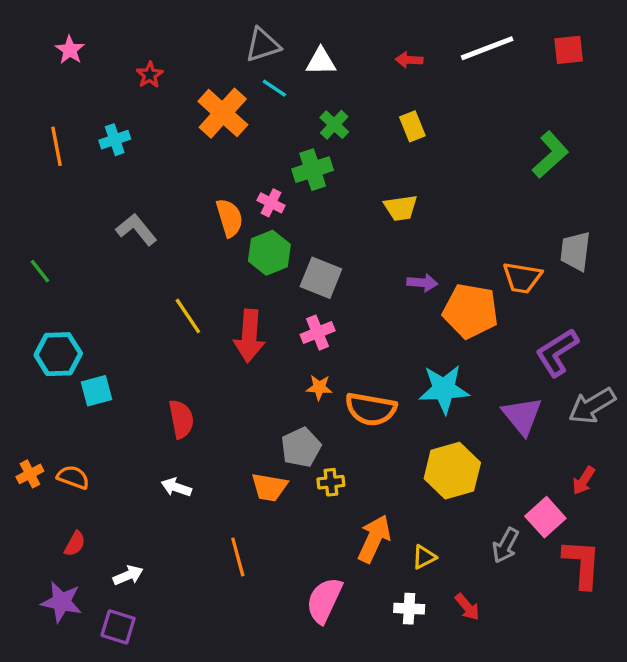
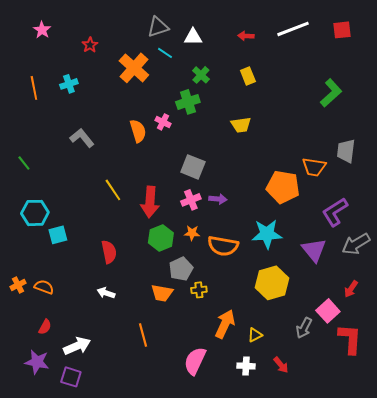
green hexagon: (269, 253) -> (161, 238), moved
purple arrow: (422, 283) -> (218, 199), moved
white arrow: (128, 575) -> (77, 346), size x1.5

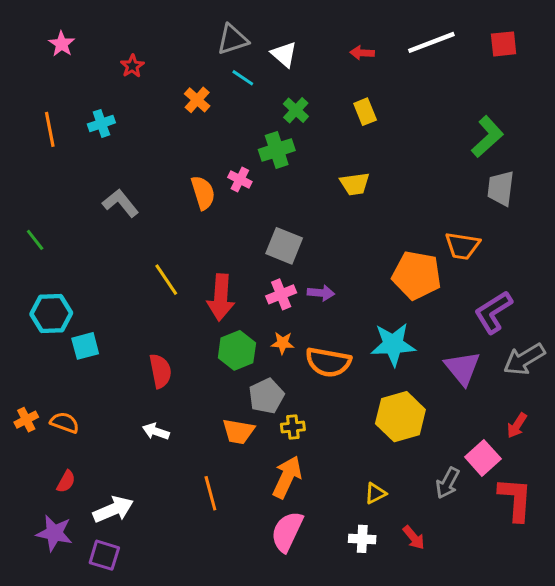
white triangle: (193, 37) -> (284, 54), turned 42
orange cross: (134, 68) -> (197, 100), size x0.6
gray trapezoid: (346, 151) -> (501, 188), moved
orange arrow: (225, 324) -> (287, 477), moved

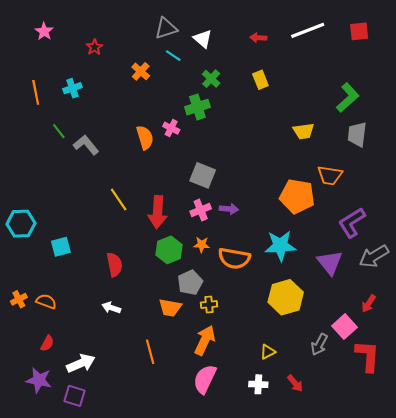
yellow trapezoid: (355, 184) -> (304, 131), moved
green line: (35, 240) -> (59, 131), moved
cyan hexagon: (51, 314) -> (21, 224), moved

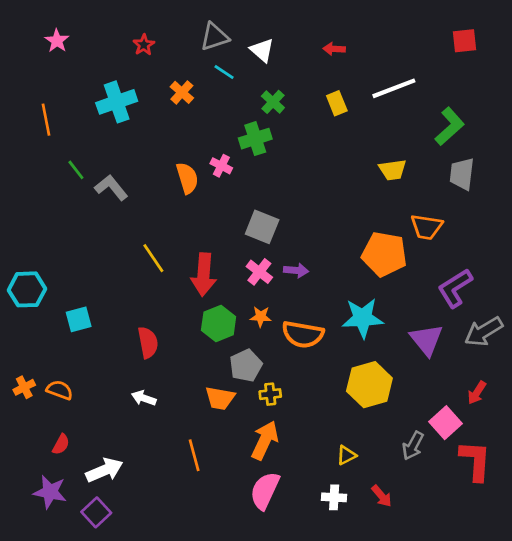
white line: (308, 30) -> (394, 88), moved
red star: (94, 47) -> (144, 45), moved
cyan cross: (72, 88) -> (117, 102), moved, size x1.6
pink cross: (201, 210) -> (259, 272), turned -30
purple square: (75, 396) -> (96, 512), turned 30

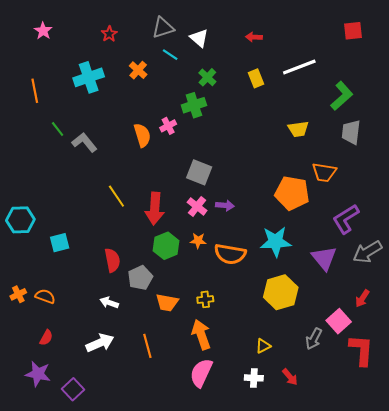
pink cross: (221, 166) -> (168, 126), turned 35
gray pentagon: (246, 366) -> (140, 278), moved
orange arrow: (265, 440) -> (201, 335), turned -44
white arrow: (104, 470) -> (100, 343), moved

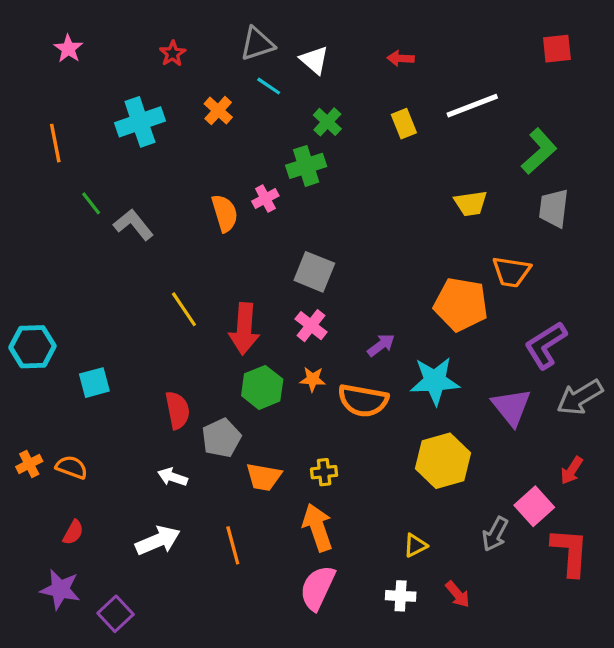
purple arrow: (225, 205) -> (381, 345), moved, turned -42

